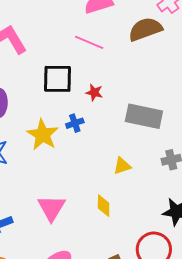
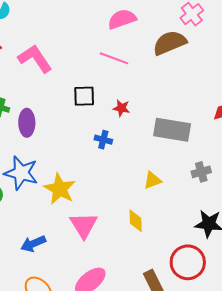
black square: (58, 79) -> (84, 96), size x0.7
blue cross: (75, 123) -> (103, 140), turned 36
yellow star: (43, 135) -> (60, 189), moved

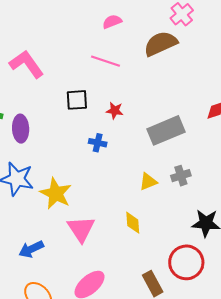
pink semicircle: (122, 19) -> (112, 22), size x0.7
gray rectangle: (172, 130) -> (166, 130), turned -30
gray cross: (201, 172) -> (181, 176), moved

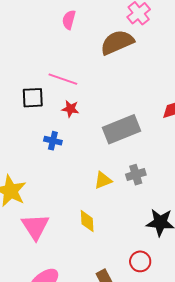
pink semicircle: (112, 22) -> (69, 20), turned -54
pink line: (106, 61) -> (63, 79), moved
red circle: (186, 262) -> (140, 261), size x0.6

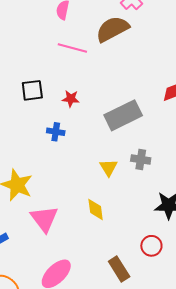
pink line: (63, 79) -> (72, 48), moved
gray cross: (136, 175) -> (141, 159), turned 30
yellow triangle: (103, 180) -> (108, 168), turned -36

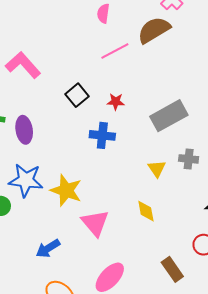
pink line: (72, 48) -> (115, 51), turned -40
black square: (32, 90) -> (77, 95), turned -30
blue cross: (56, 132) -> (102, 135), size x1.4

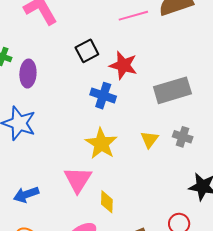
red star: (116, 102) -> (123, 65), size x1.6
yellow star: (66, 190) -> (101, 144), moved
yellow diamond: (146, 211) -> (107, 202), moved

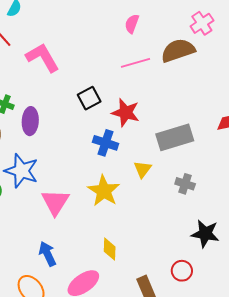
yellow triangle: (149, 139) -> (143, 169), moved
pink triangle: (78, 180) -> (55, 202), moved
blue arrow: (26, 195) -> (47, 254), moved, turned 85

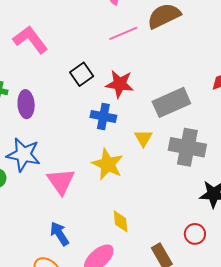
gray cross: (185, 184) -> (187, 147), size x1.8

